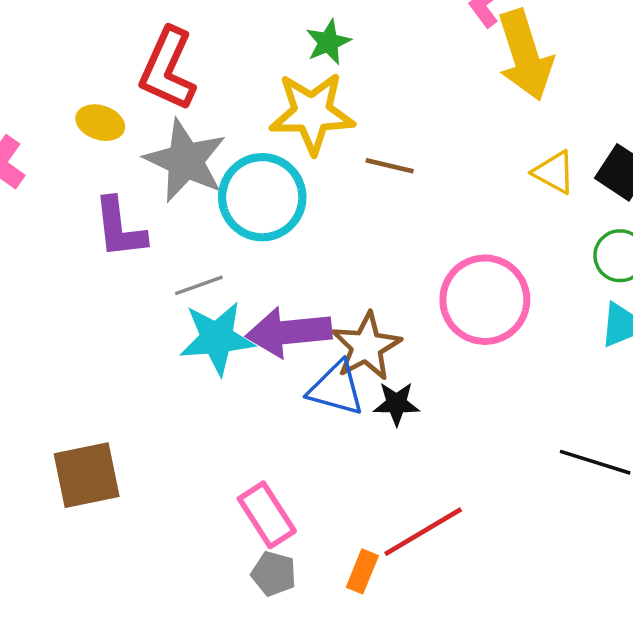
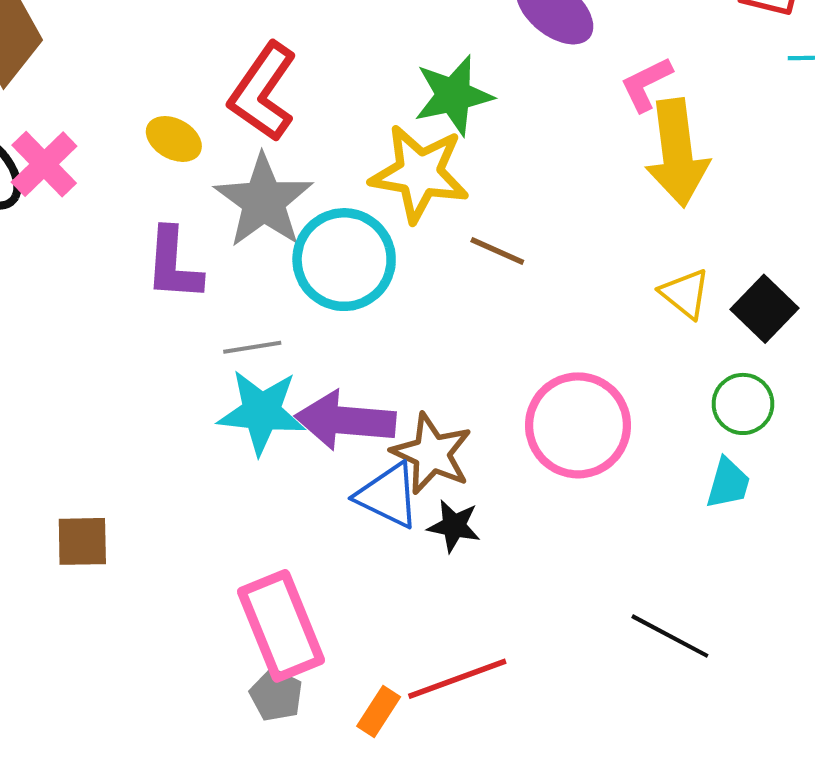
green star: (328, 42) -> (453, 95), size x1.5
brown star: (366, 346) -> (432, 454), turned -30
brown square: (87, 475) -> (82, 541), size x0.7
pink rectangle: (267, 515) -> (281, 626), size x1.4

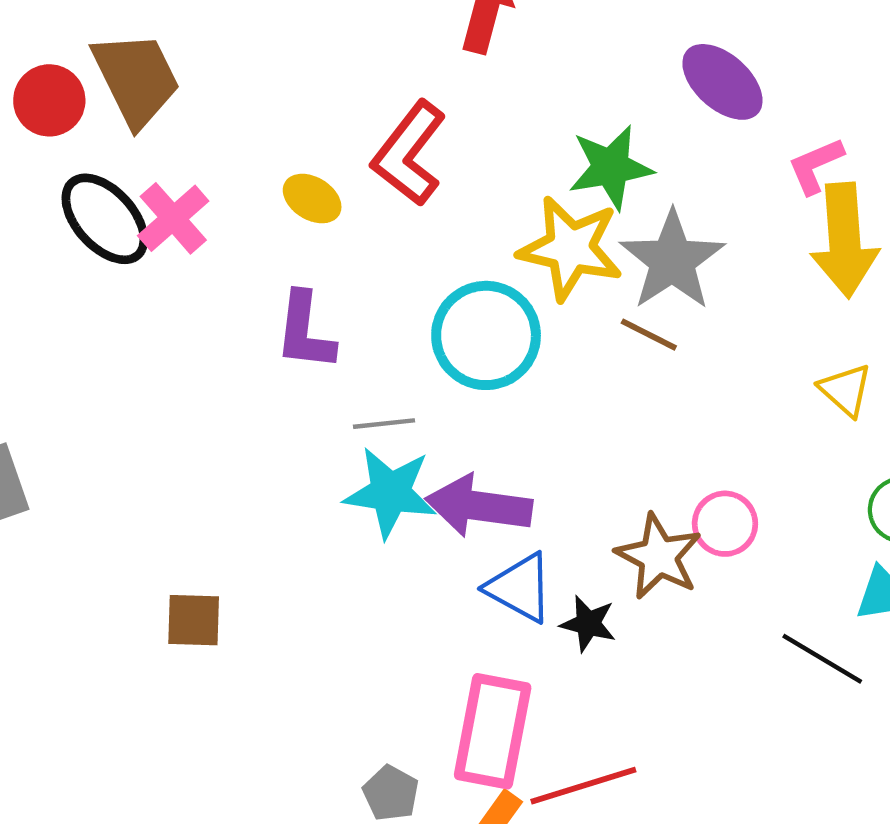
gray star: (264, 201) -> (672, 260), moved
pink circle: (578, 425) -> (725, 524), size x0.6
brown star: (432, 454) -> (659, 556), moved
pink rectangle: (281, 626) -> (493, 731), moved, turned 30
black line: (670, 636) -> (822, 659), moved

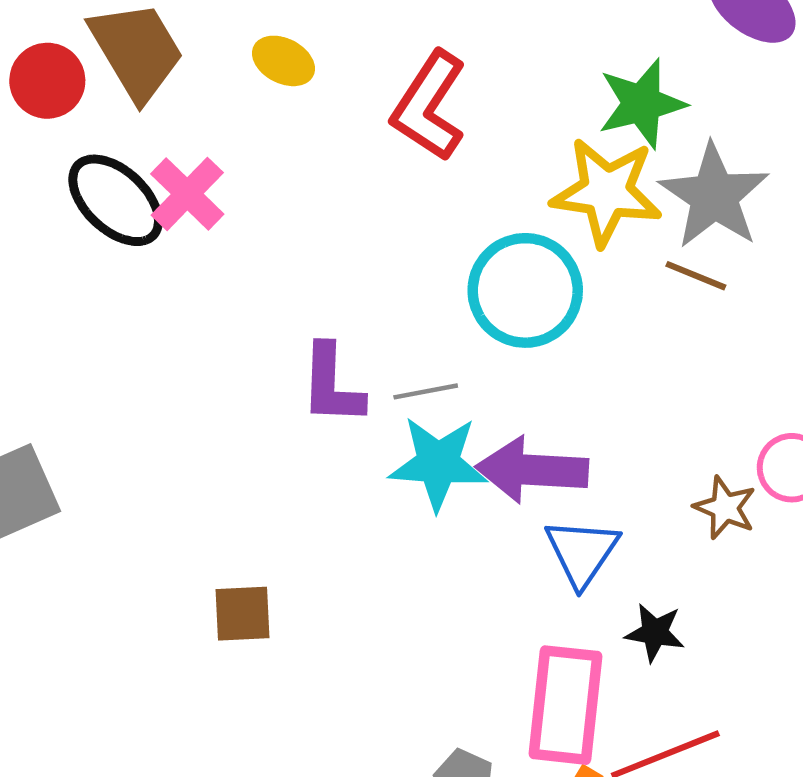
yellow ellipse: (312, 199) -> (283, 61), moved
purple L-shape: (305, 331) -> (332, 385), moved
brown star: (659, 556) -> (725, 508), size x0.7
blue triangle: (520, 588) -> (582, 552), turned 40
black star: (588, 624) -> (655, 633), moved

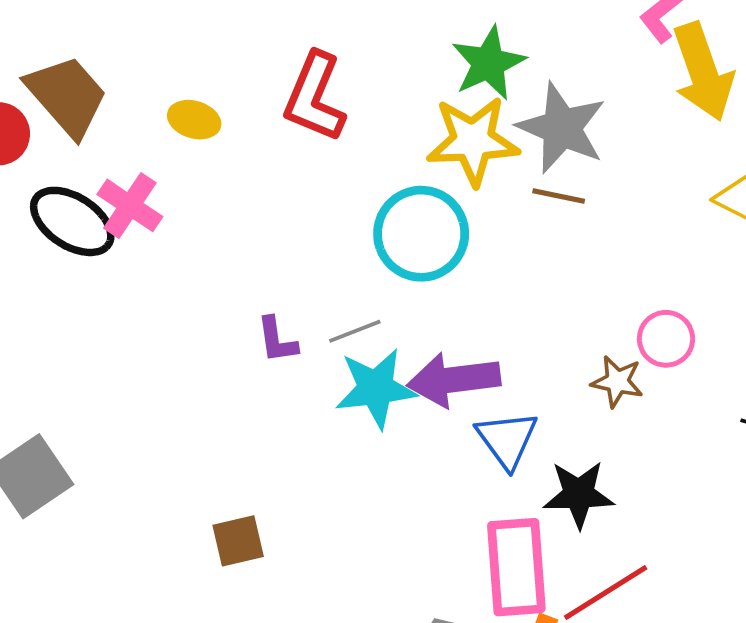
yellow ellipse: (283, 61) -> (194, 120), moved
purple L-shape: (332, 385) -> (277, 340), size x0.7
black star: (655, 633) -> (579, 494), size x1.4

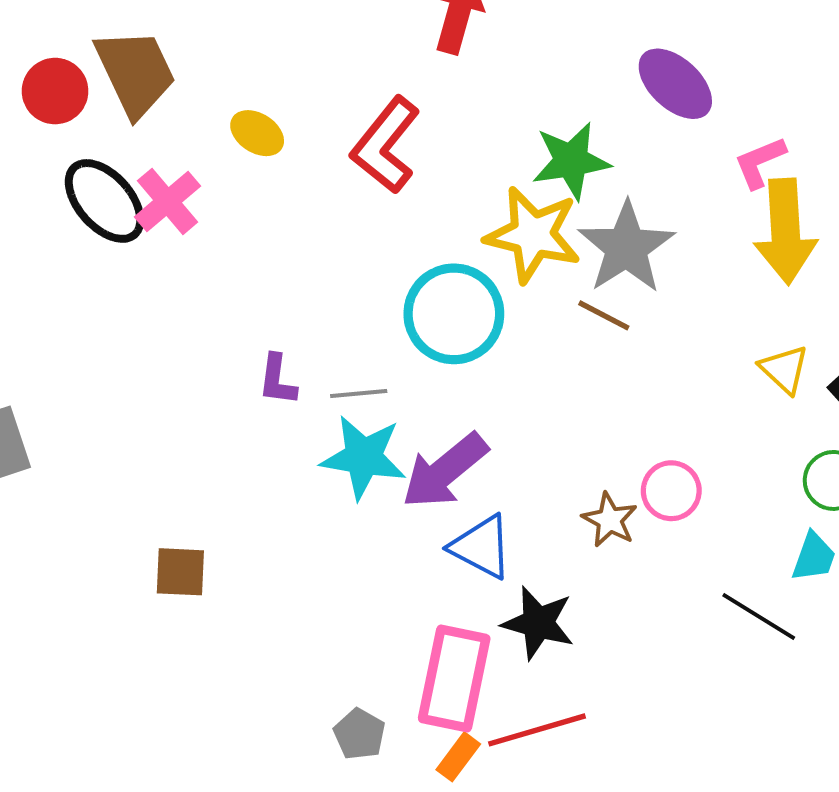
purple arrow: (454, 380) -> (445, 471), turned -48
blue triangle: (507, 440) -> (481, 547), turned -42

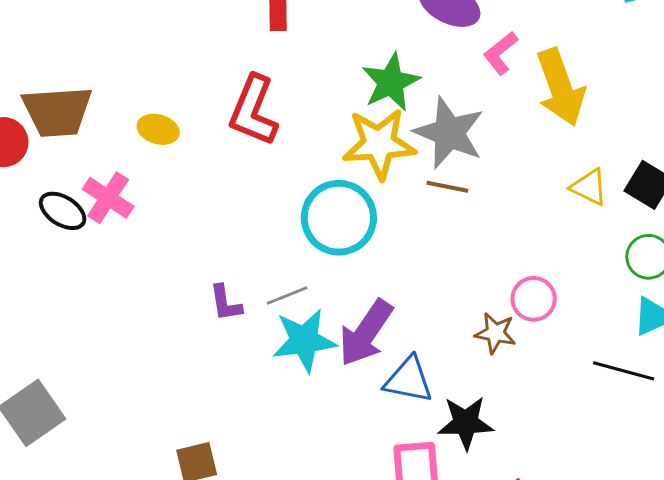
brown trapezoid: (135, 72) -> (57, 112), turned 128
pink L-shape: (760, 162) -> (501, 53), moved
black ellipse: (105, 201) -> (63, 211), size x0.7

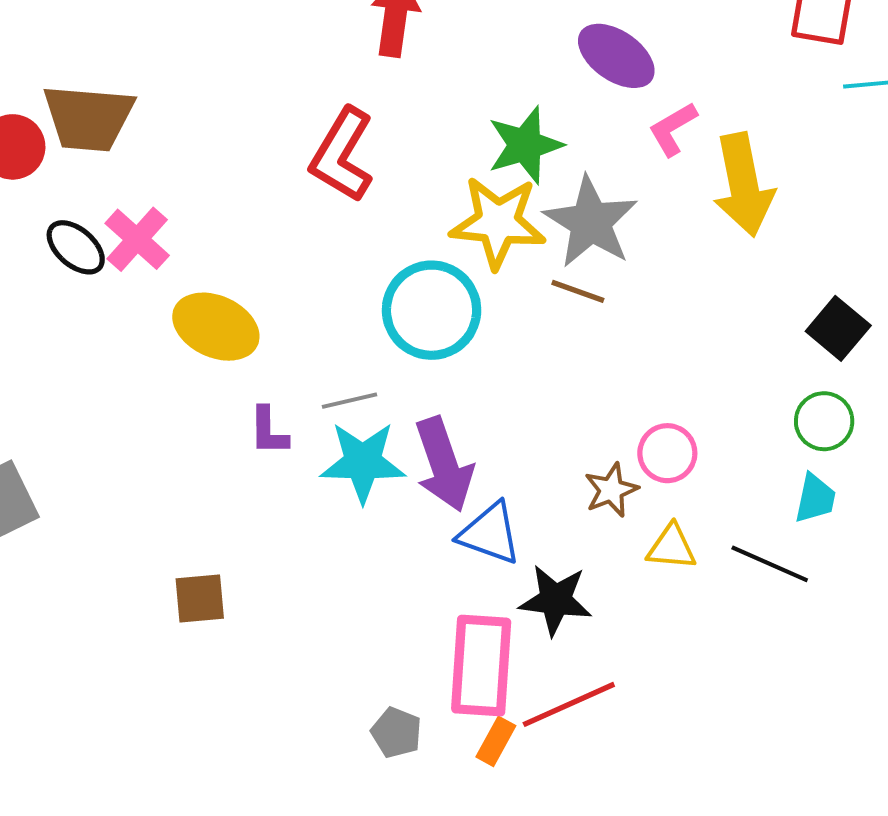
yellow ellipse: (158, 129) -> (216, 327), moved, size x1.6
yellow triangle: (589, 187) -> (672, 547), moved, turned -30
purple L-shape: (226, 303) -> (269, 431), moved
purple arrow: (366, 333) -> (444, 464), turned -62
brown star: (495, 333) -> (611, 490), turned 30

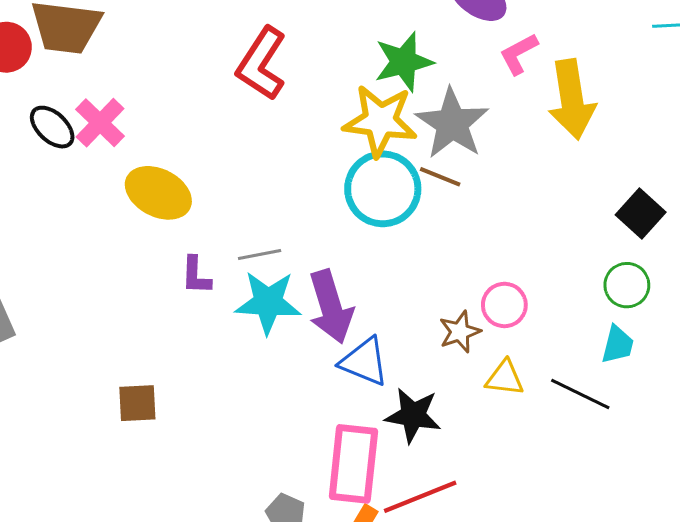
cyan circle: (432, 310) -> (383, 189), moved

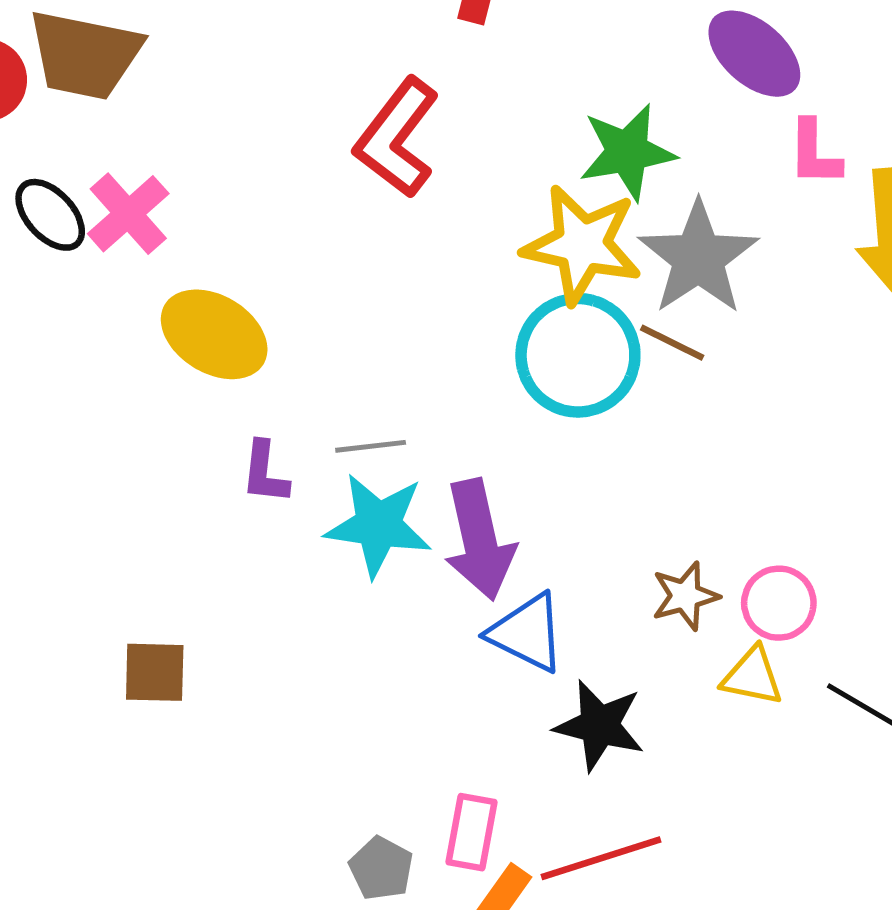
pink L-shape: (519, 54) -> (814, 153), turned -66
pink circle: (504, 305) -> (779, 603), moved
pink rectangle: (353, 464) -> (471, 832), moved, size x0.6

